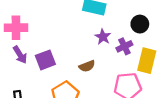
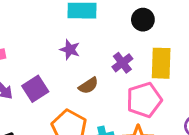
purple star: (103, 37) -> (70, 50), moved
purple cross: (124, 46) -> (122, 63), moved

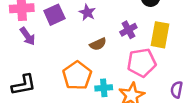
purple square: (35, 89) -> (54, 15), moved

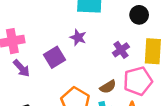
purple square: (54, 15) -> (54, 57), moved
brown semicircle: (98, 44) -> (108, 87), moved

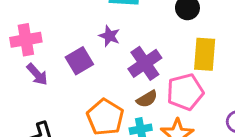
purple cross: (121, 50) -> (145, 63), moved, size x1.5

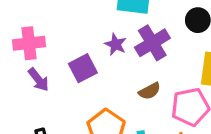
purple cross: (145, 63) -> (152, 43), moved
brown semicircle: (147, 99) -> (150, 91), moved

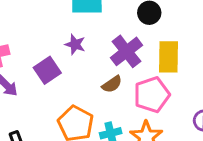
purple cross: (152, 43) -> (126, 51), moved

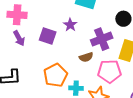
purple square: (47, 70) -> (48, 36), turned 36

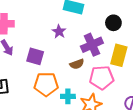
purple square: (48, 36) -> (35, 56), moved
orange pentagon: (55, 75) -> (46, 84), turned 30

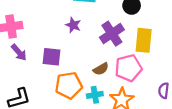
brown semicircle: (77, 64) -> (101, 69), moved

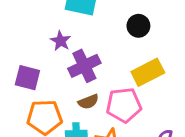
purple cross: (112, 34) -> (84, 66), moved
yellow rectangle: (144, 40) -> (148, 72), turned 50

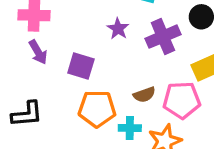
purple cross: (84, 66) -> (163, 37), moved

